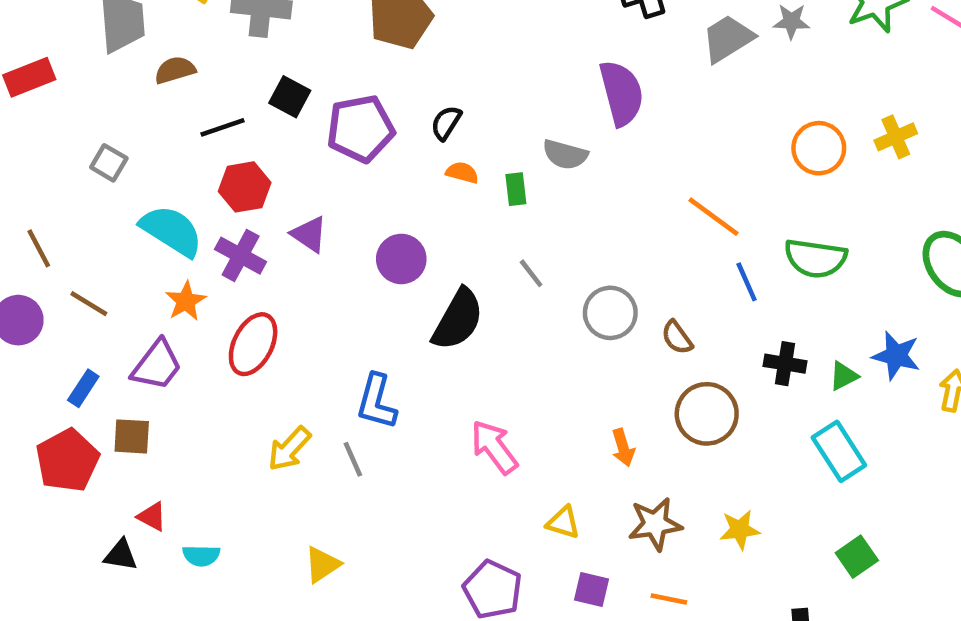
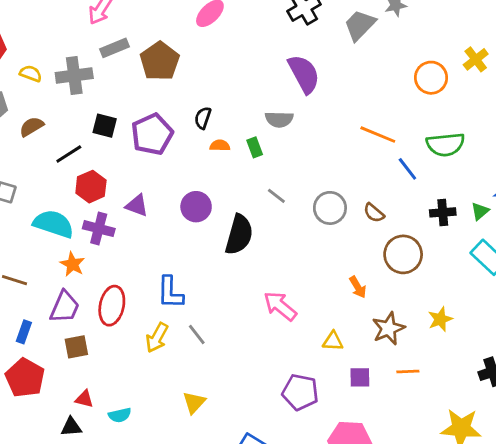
red ellipse: (253, 344) -> (112, 306), moved
blue L-shape: (377, 402) -> (170, 292), moved
brown square: (132, 436) -> (76, 347), moved

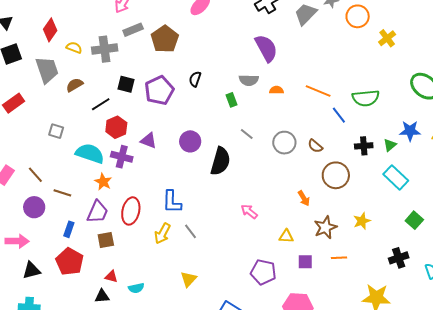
orange circle: (431, 78) -> (358, 16), moved
orange semicircle: (220, 146) -> (277, 90), moved
pink arrow: (280, 306) -> (249, 211), size x0.7

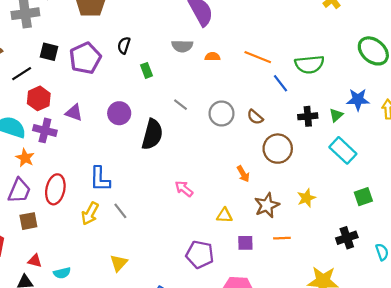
green rectangle: (231, 100) -> (147, 70), moved
green square: (414, 220) -> (363, 197), turned 30

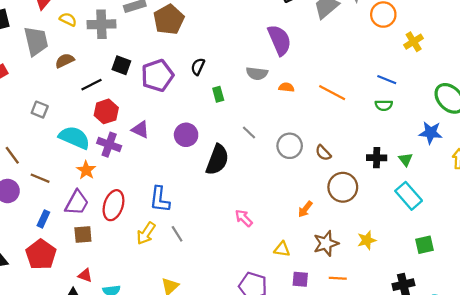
green semicircle: (309, 64) -> (384, 105), size x0.6
blue line: (281, 83) -> (387, 80), moved, turned -36
blue star: (358, 100) -> (431, 133), moved
green triangle: (336, 115) -> (406, 159), turned -32
orange arrow: (243, 174) -> (305, 209), turned 63

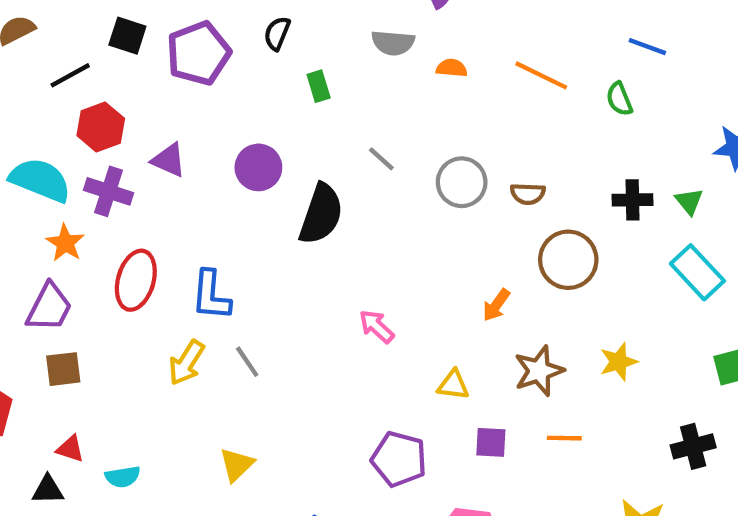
green semicircle: (384, 105) -> (619, 99), moved, turned 70
brown semicircle: (323, 153) -> (528, 194), turned -42
red ellipse: (113, 205) -> (136, 280), moved

